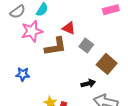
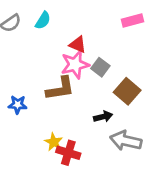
pink star: (32, 31) -> (75, 65), moved
brown L-shape: (55, 47) -> (60, 89), moved

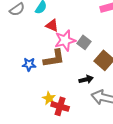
red triangle: (78, 45) -> (52, 25), moved
blue star: (18, 105) -> (29, 64), moved

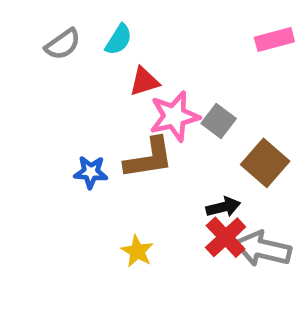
red triangle: (52, 25) -> (144, 81), turned -40
red cross: (60, 106) -> (226, 237), moved, turned 30

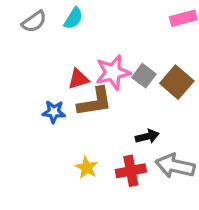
red triangle: (144, 81) -> (78, 79), moved
brown square: (265, 163) -> (177, 82), moved
red cross: (226, 237) -> (131, 171), moved, turned 32

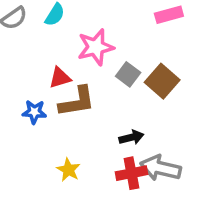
pink star: (113, 72) -> (96, 47), moved
red cross: (131, 171) -> (131, 173), moved

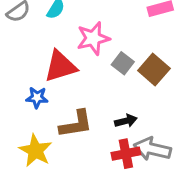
red triangle: (60, 78) -> (60, 66), size x1.6
brown L-shape: (77, 102) -> (76, 124), moved
yellow star: (68, 170) -> (35, 151), moved, size x1.5

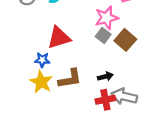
pink star: (93, 38) -> (107, 18), moved
yellow star: (35, 151) -> (41, 82), moved

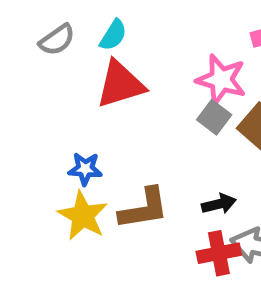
pink star: (107, 18) -> (221, 80), turned 30
red triangle: (59, 38) -> (120, 84), moved

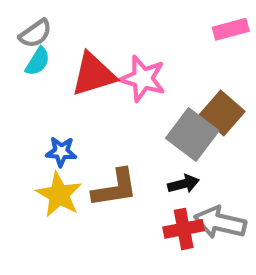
cyan semicircle: (113, 35) -> (38, 61), moved
pink star: (221, 80) -> (143, 79), moved
gray square: (214, 117) -> (192, 134), moved, size x1.6

